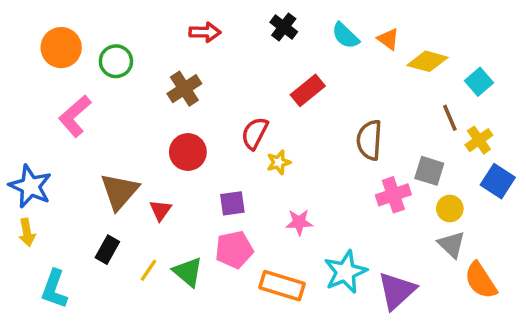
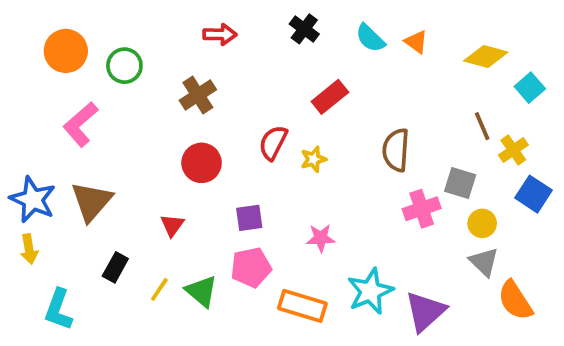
yellow diamond: (428, 61) -> (486, 56), moved
cyan square: (479, 82) -> (530, 88), moved
yellow star: (279, 162) -> (313, 159), moved
brown triangle: (119, 191) -> (91, 201), moved

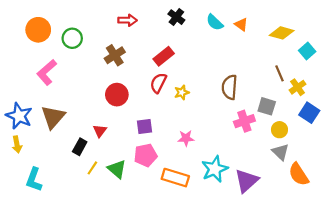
red rectangle: (330, 97) -> (164, 56), moved
black rectangle: (115, 267) -> (80, 147), moved

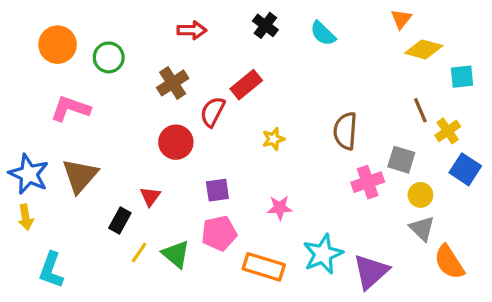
orange triangle: (241, 24) -> (401, 19), moved, turned 32
cyan square: (307, 51) -> (462, 77), turned 35
pink L-shape: (47, 72) -> (70, 109), turned 60
red semicircle: (158, 83) -> (213, 112), moved

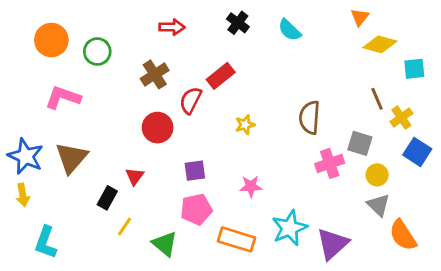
green triangle: (176, 254) -> (165, 244), moved

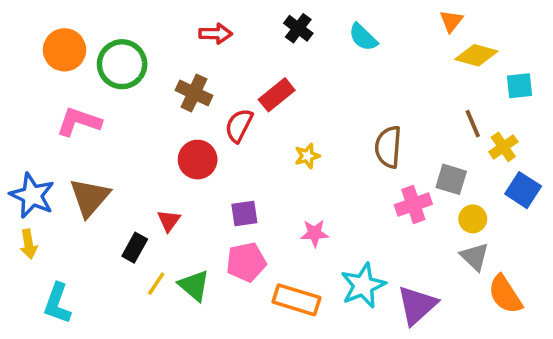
green circle: (97, 52) -> (122, 64), size x1.4
brown cross: (155, 74) -> (194, 93), turned -32
green triangle: (165, 244) -> (194, 285), moved

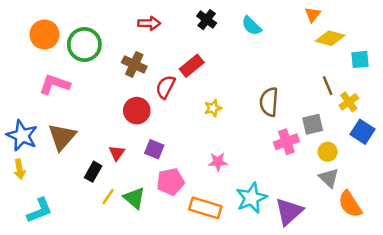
gray square: (451, 179) -> (313, 124), turned -30
purple square: (244, 213) -> (154, 149), moved, turned 30
cyan L-shape: (57, 303) -> (39, 210), turned -132

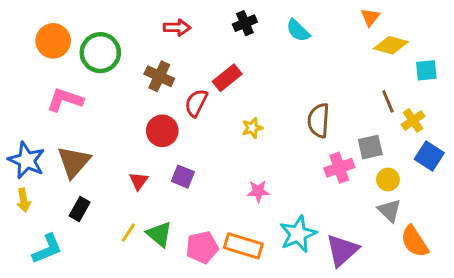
black cross: (207, 20) -> (245, 23), turned 30
black rectangle: (93, 172) -> (80, 209), moved
pink pentagon: (170, 182) -> (202, 247), moved

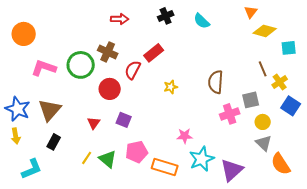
orange circle: (53, 41) -> (24, 34), moved
green circle: (100, 53) -> (81, 65), moved
pink star: (258, 191) -> (185, 136), moved
pink pentagon: (202, 247) -> (137, 152), moved

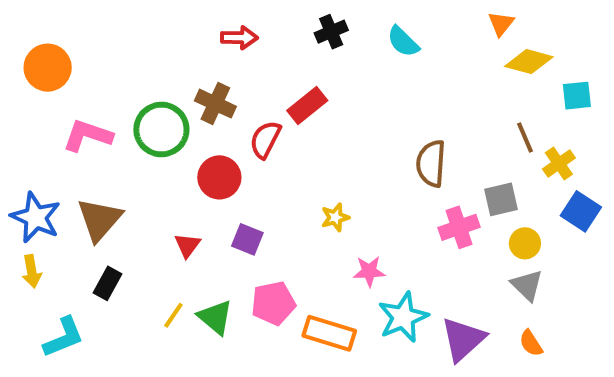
yellow star: (171, 87) -> (335, 217), moved
orange semicircle: (281, 164) -> (531, 343), moved, size x0.6

